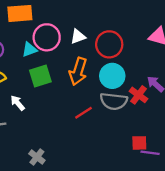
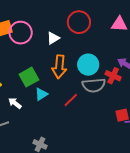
pink circle: (47, 37) -> (21, 33), moved
red circle: (109, 44) -> (79, 22), moved
cyan triangle: (30, 49) -> (41, 94), moved

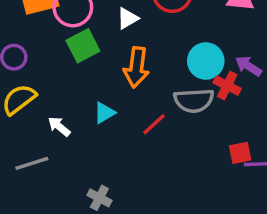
cyan circle: (88, 65) -> (206, 61), moved
green square: (29, 77) -> (83, 46), moved

